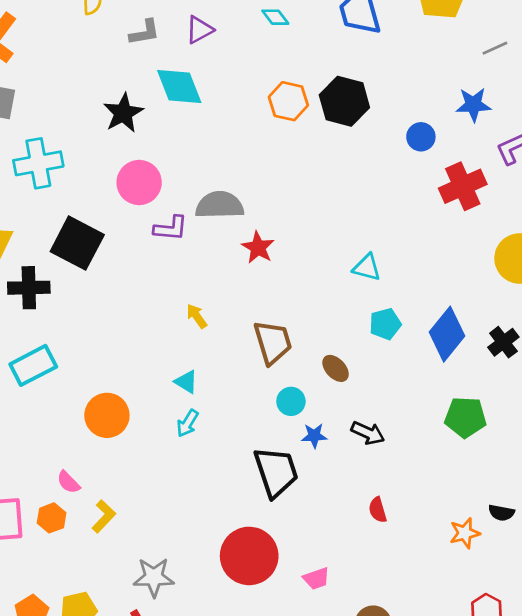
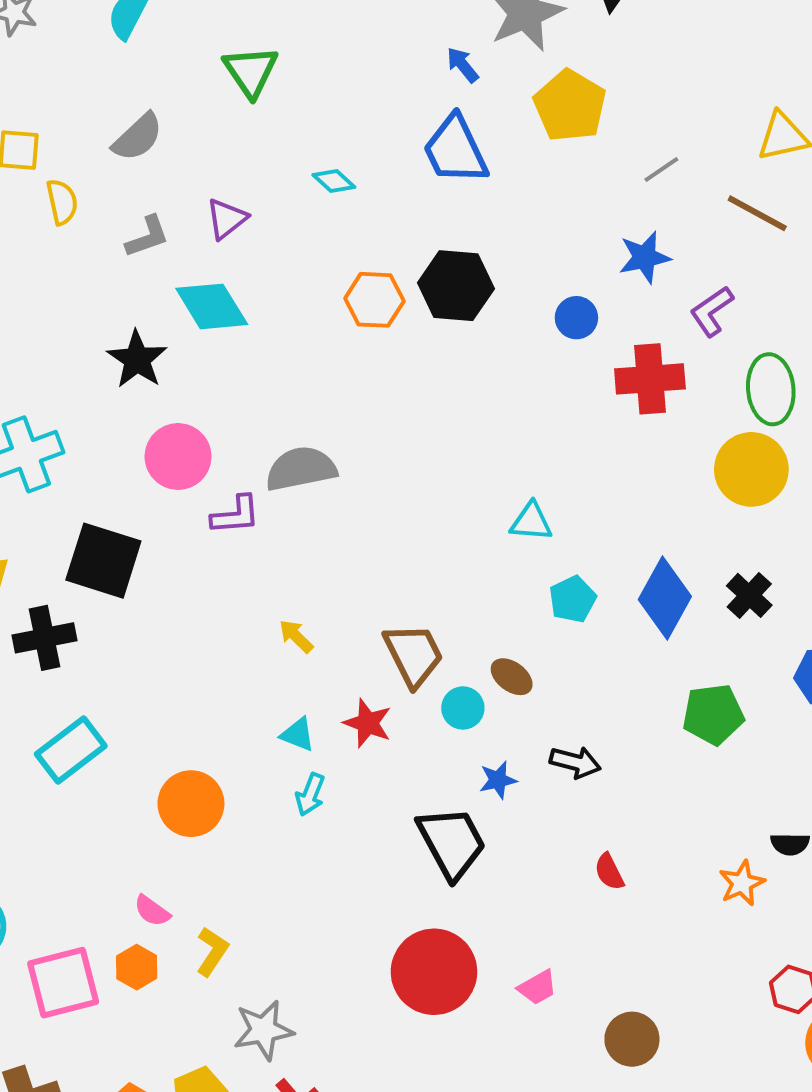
red cross: (463, 186) -> (650, 379), turned 30
red star: (258, 248) -> (368, 723), moved
cyan circle: (291, 401) -> (463, 708), moved
gray star: (154, 577) -> (263, 1030), moved

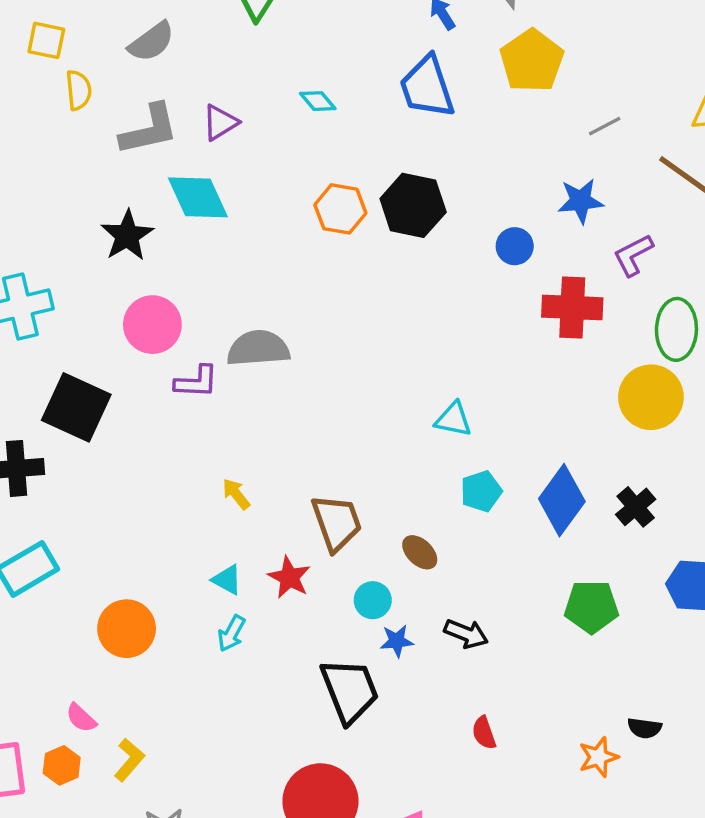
gray L-shape: (147, 237) -> (149, 130), size x1.5
cyan circle: (463, 708) -> (373, 600), moved

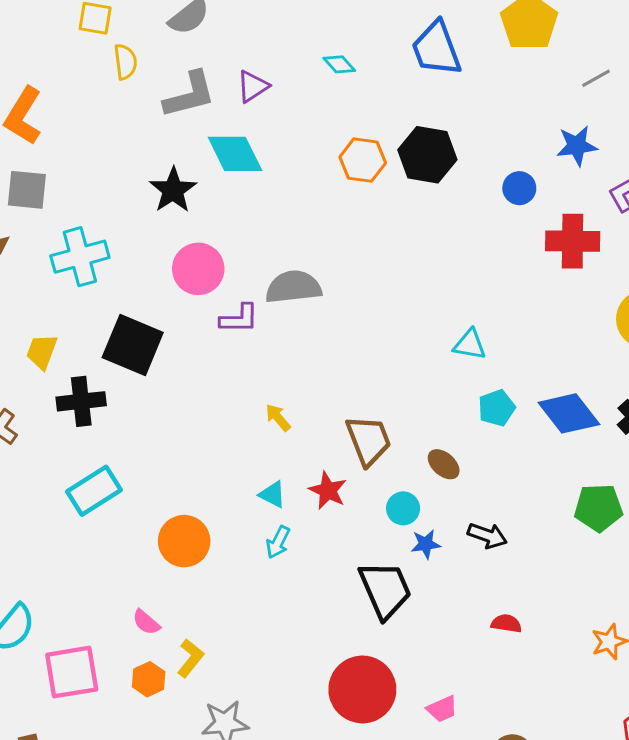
blue diamond: (562, 500) -> (569, 413), turned -72
red semicircle: (484, 733) -> (506, 624), turned 120
orange hexagon: (62, 765) -> (149, 679), moved

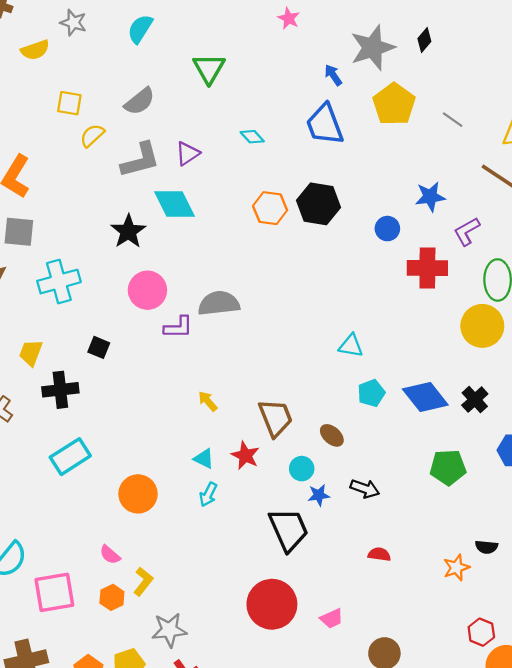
yellow semicircle: (125, 62) -> (92, 136), turned -125
gray line: (596, 78) -> (453, 120), moved, turned 65
black square: (133, 345) -> (99, 347), size x0.5

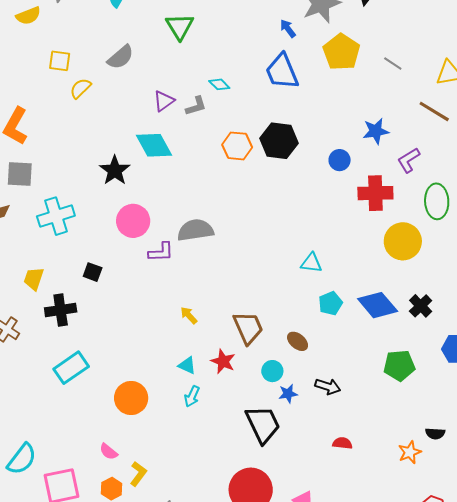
gray L-shape: (140, 160) -> (196, 106), moved, size x0.6
yellow circle: (482, 326) -> (403, 241), moved

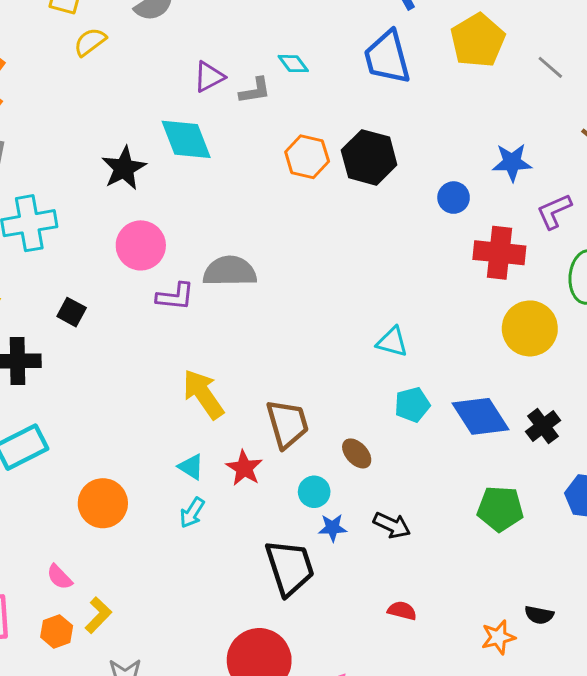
yellow arrow: (189, 315) -> (203, 394), size x1.8

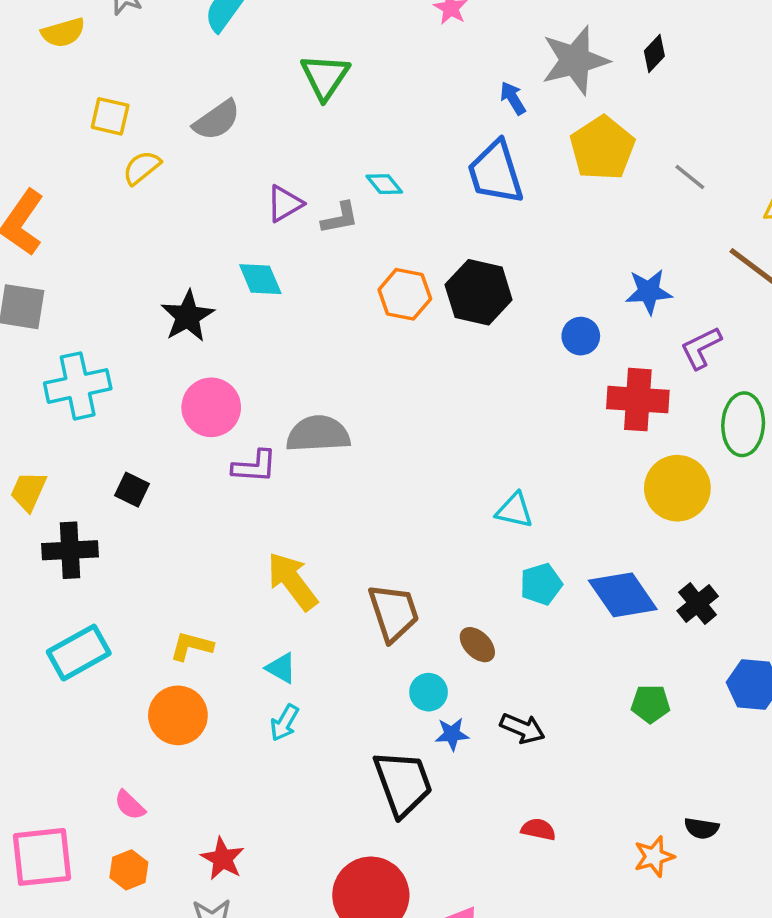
cyan diamond: (186, 139) -> (260, 279), size x0.7
red star: (244, 468) -> (223, 859), moved
green pentagon: (500, 509) -> (650, 704), size x0.7
yellow L-shape: (98, 615) -> (191, 646), moved, turned -117

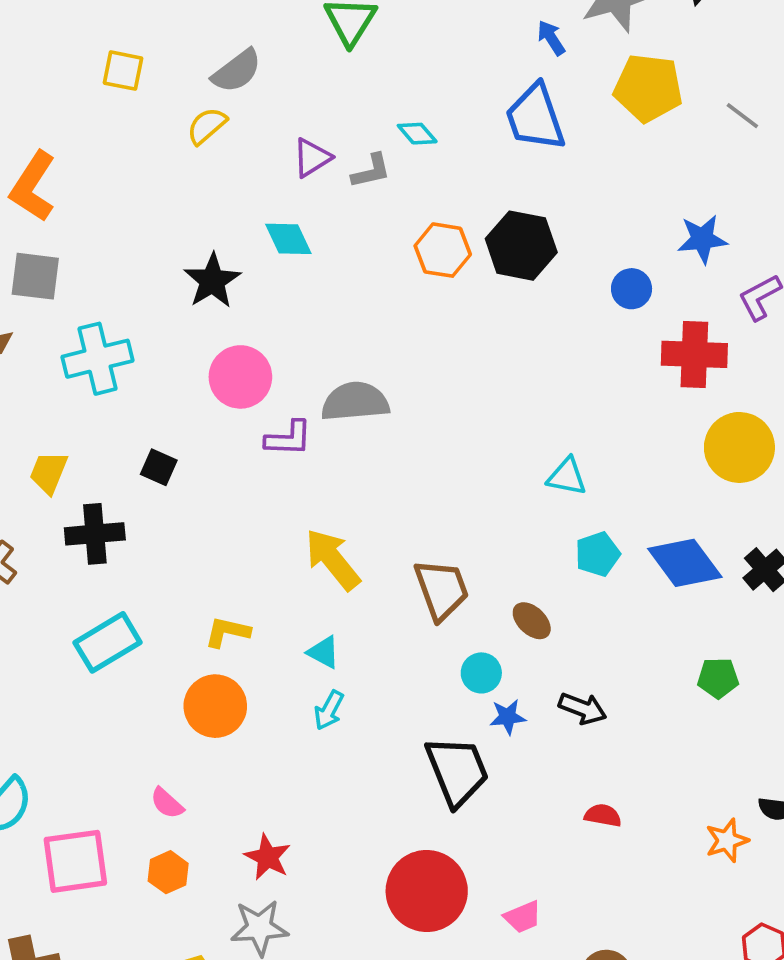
yellow pentagon: (602, 148) -> (648, 88), turned -30
yellow semicircle: (142, 168) -> (207, 126), moved

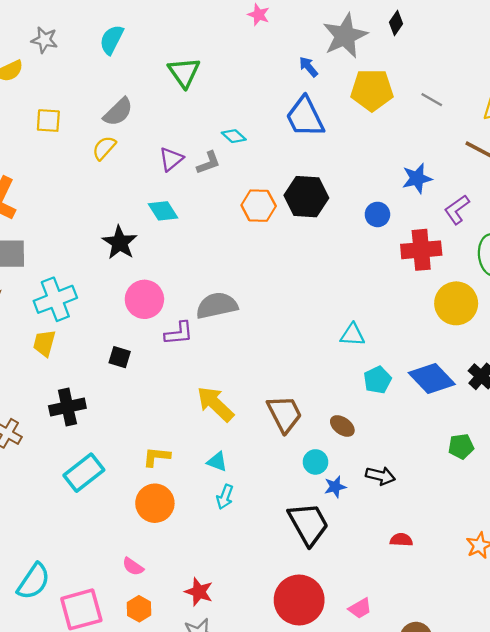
black square: (159, 467) -> (120, 357), moved
yellow trapezoid: (49, 472) -> (44, 343), moved

